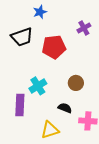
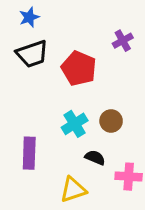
blue star: (40, 12) -> (29, 17), moved
red pentagon: (54, 47) -> (79, 68), turned 30
cyan cross: (38, 86) -> (75, 124), moved

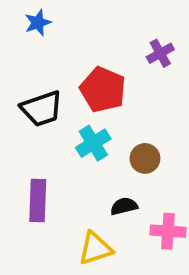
black trapezoid: (32, 54) -> (42, 109), moved
cyan cross: (75, 124) -> (93, 143), moved
black semicircle: (95, 158) -> (124, 206), turned -36

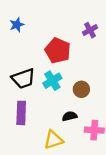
blue star: (38, 23) -> (17, 25), moved
black trapezoid: (42, 109) -> (23, 79), moved

